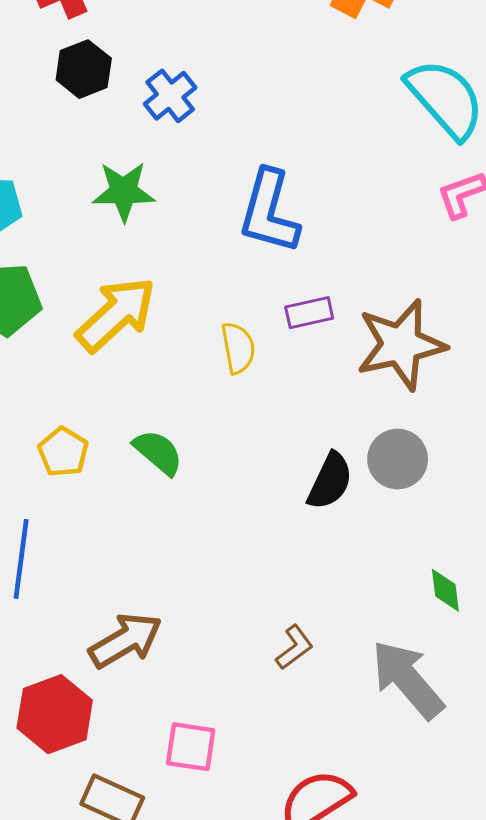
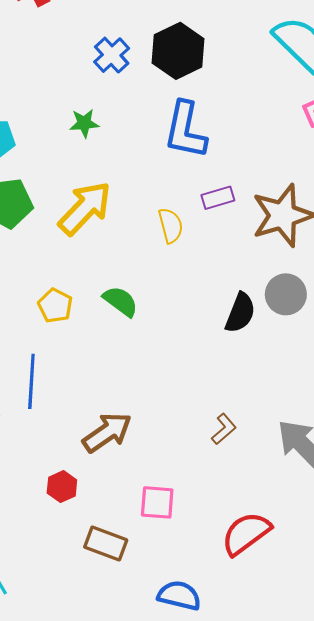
black hexagon: (84, 69) -> (178, 51), moved, size x1.4
green star: (124, 191) -> (84, 123), size x0.7
red hexagon: (55, 714) -> (62, 487), size x0.6

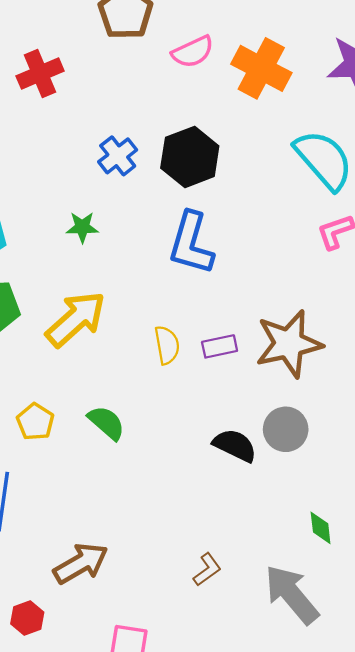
purple rectangle: (218, 198) -> (220, 346), moved
black semicircle: (240, 313) -> (235, 445), turned -90

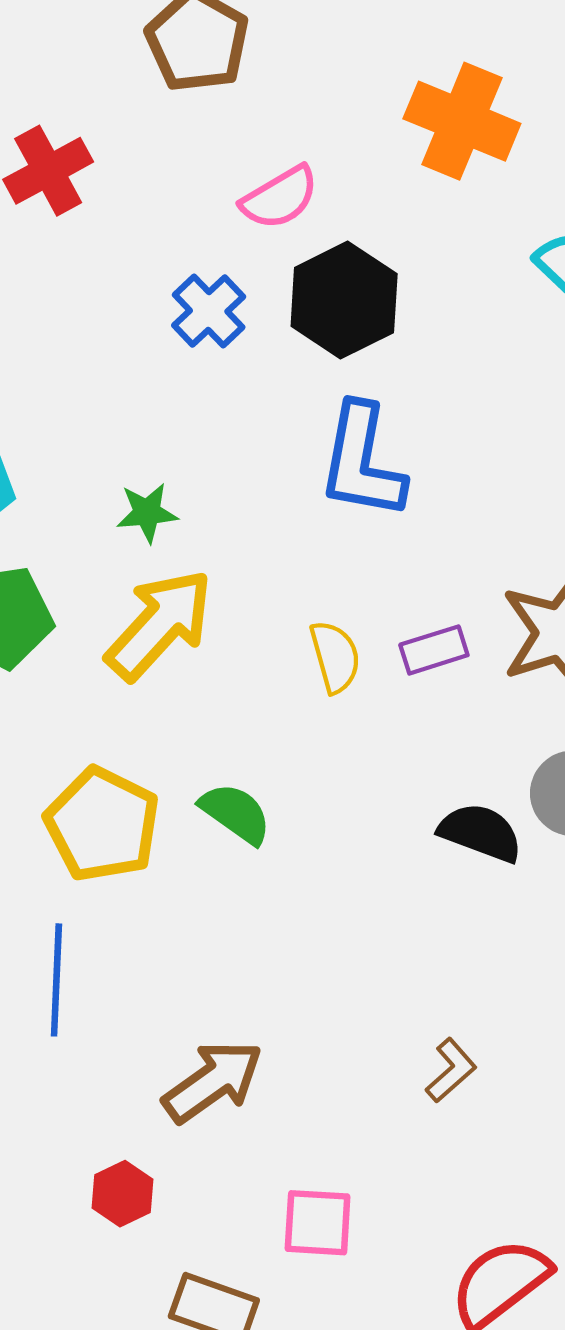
pink semicircle: (193, 52) -> (280, 198), moved
green star: (82, 227) -> (147, 513), moved
yellow pentagon: (35, 422) -> (102, 824), size x1.6

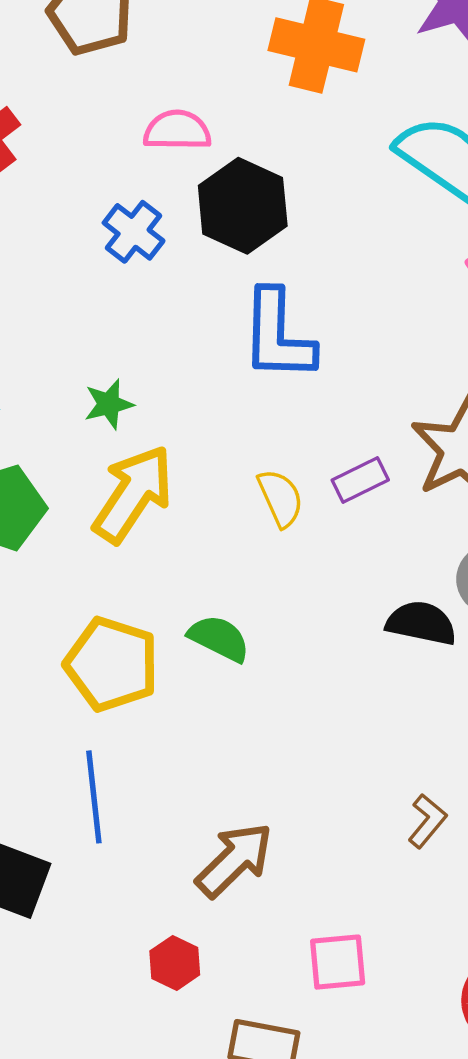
pink semicircle: (280, 198) -> (177, 130), turned -140

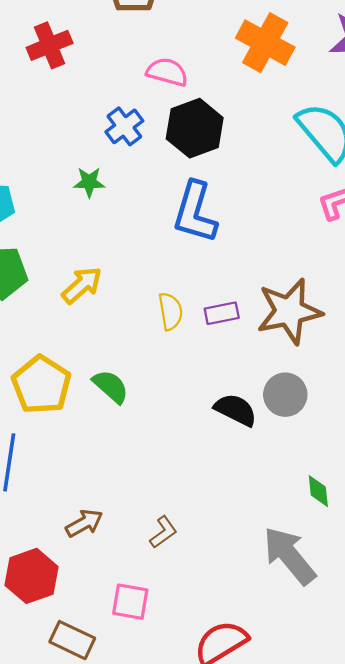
green star: (109, 404) -> (89, 182), moved
yellow arrow: (133, 494) -> (82, 285), size x0.7
brown L-shape: (427, 821) -> (163, 532), moved
brown arrow: (234, 860) -> (84, 523), size x0.7
red hexagon: (175, 963) -> (32, 576), size x1.6

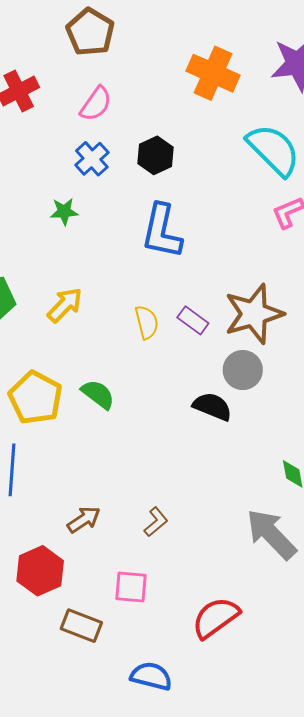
pink semicircle: (167, 72) -> (96, 104), moved, turned 114
black hexagon: (195, 128) -> (155, 155), size x0.7
purple rectangle: (222, 313) -> (193, 320), turned 52
gray circle: (285, 395) -> (243, 370), moved

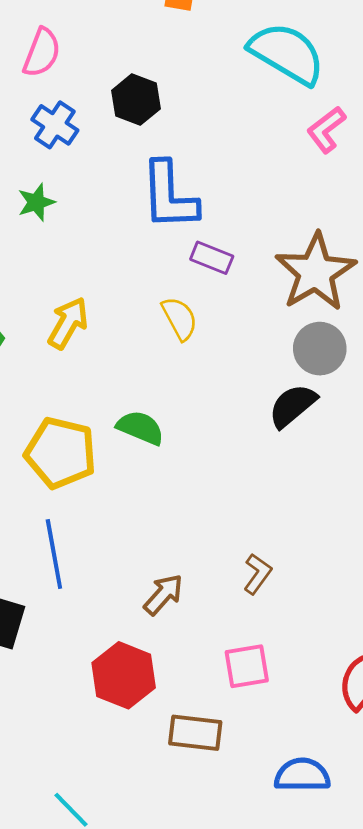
purple rectangle: (193, 320) -> (212, 258), moved
black semicircle: (212, 406) -> (293, 406), turned -48

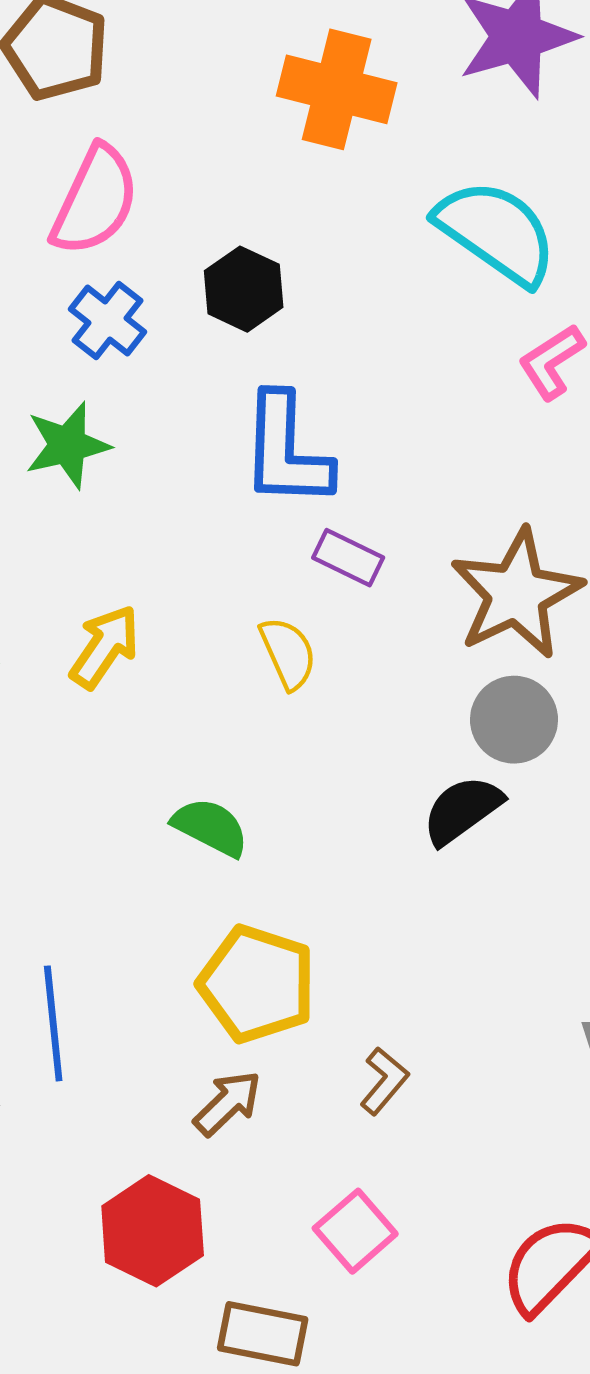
pink semicircle: (42, 53) -> (95, 200), size x1.4
green star: (36, 202) -> (68, 445), size x1.4
yellow pentagon: (61, 453) -> (257, 984), moved
pink square: (247, 666) -> (355, 1231), turned -36

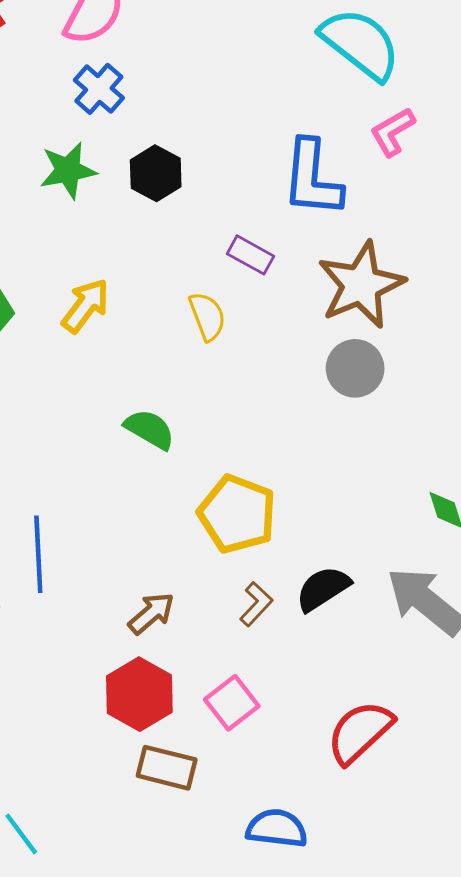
black hexagon: (244, 289) -> (156, 173), moved
blue L-shape: (286, 451) -> (312, 178), moved
black semicircle: (462, 810) -> (323, 589), moved
yellow pentagon: (257, 984) -> (237, 514), moved
red hexagon: (153, 1231) -> (139, 694), moved

